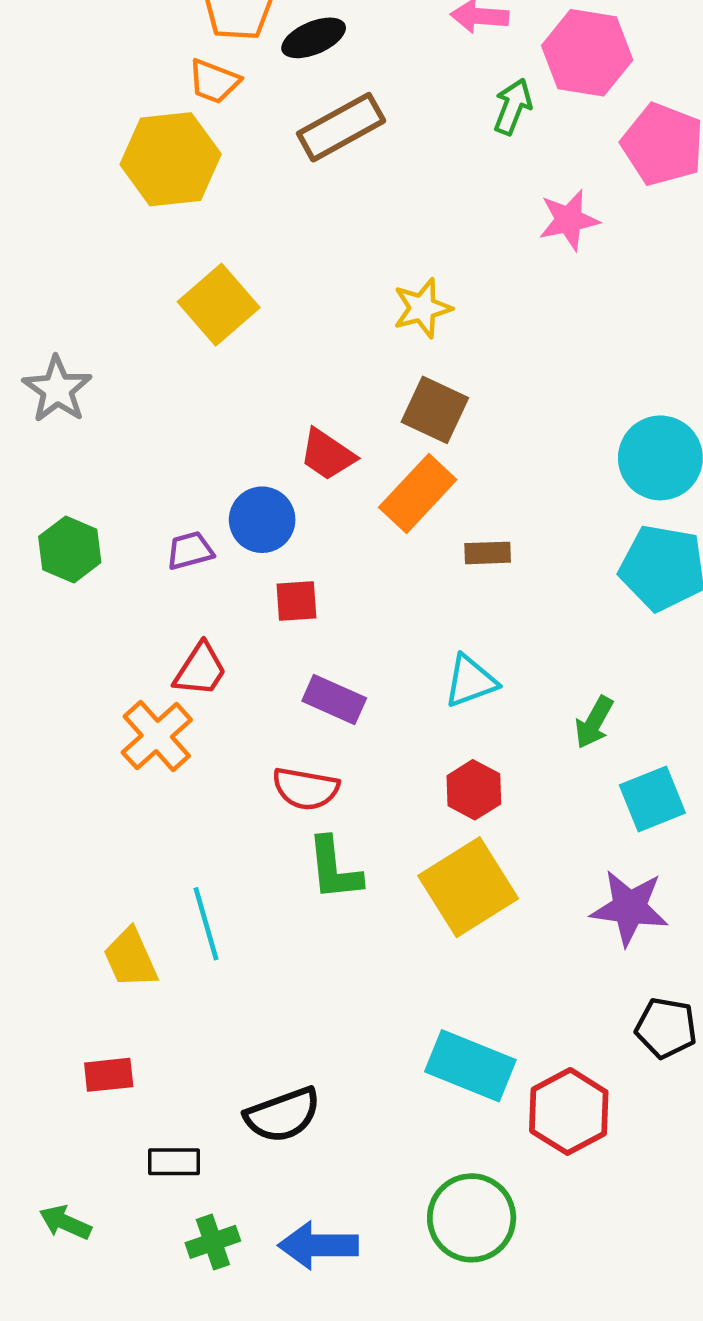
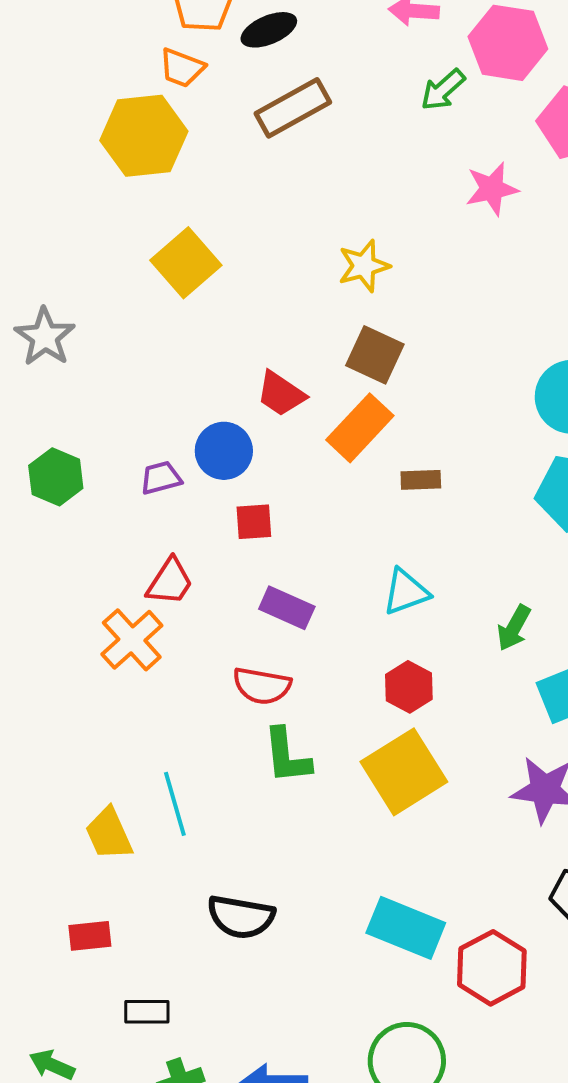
green arrow: (513, 107) -> (443, 90), turned -153
black semicircle: (283, 1115) -> (241, 917), moved, turned 30

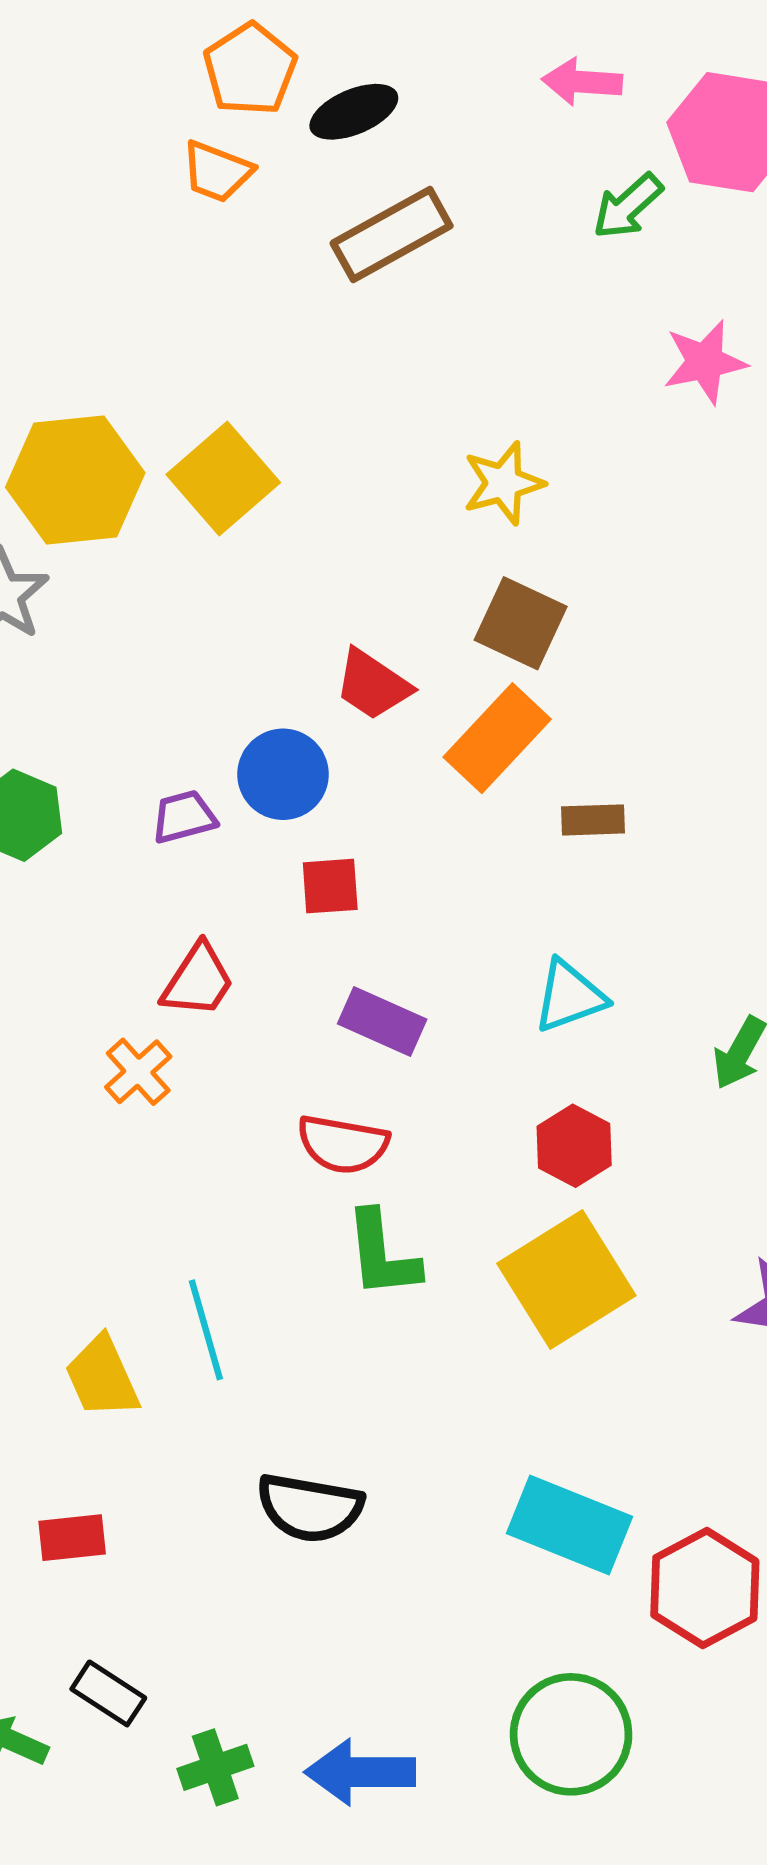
yellow hexagon: (144, 136) -> (75, 480), moved
orange cross: (132, 640) -> (138, 1072), size x0.7
black rectangle: (147, 1012) -> (108, 1693), moved, turned 33

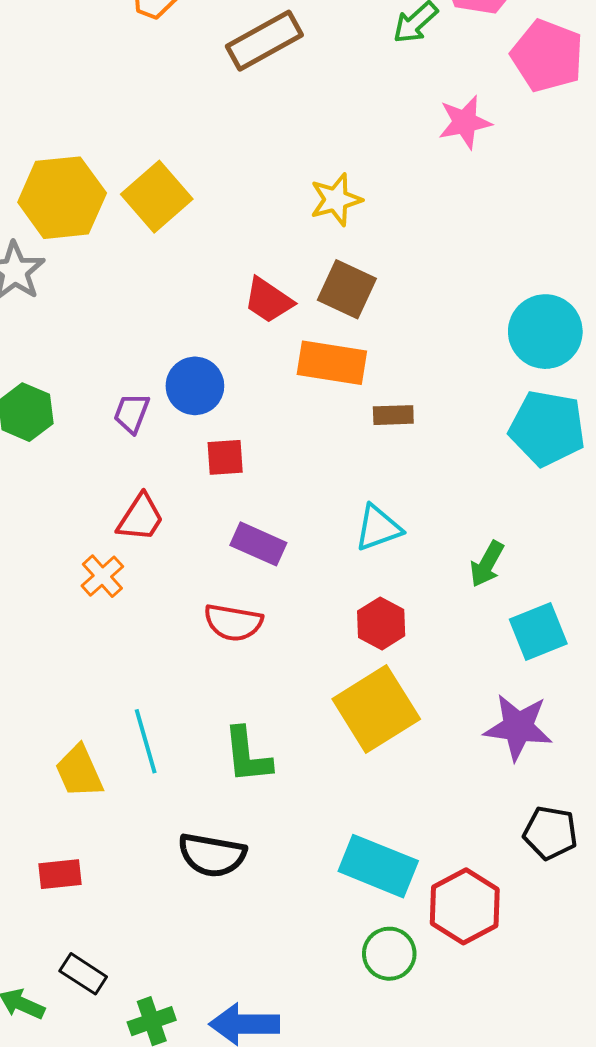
red trapezoid: (373, 685) -> (268, 300), moved
orange rectangle: (497, 738) -> (332, 363), turned 56
purple trapezoid: (184, 817) -> (132, 413), turned -54
green L-shape: (382, 1254) -> (247, 755), moved
green circle: (571, 1734) -> (389, 954), moved, size x0.7

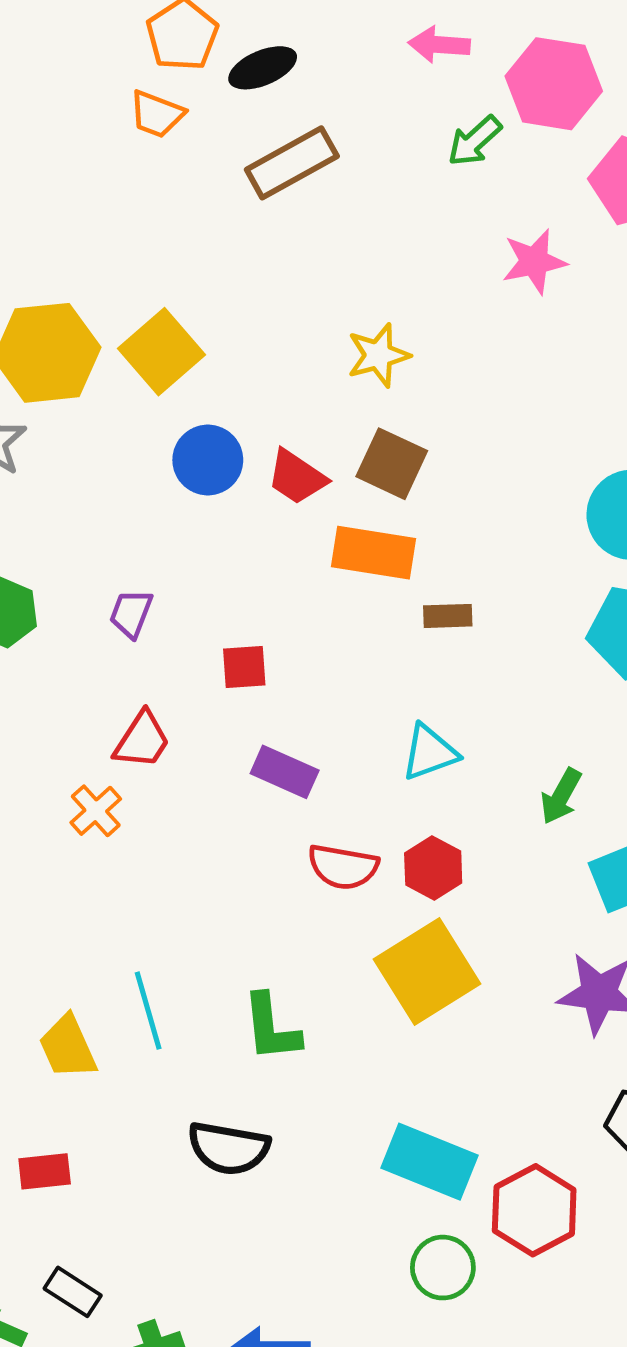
blue circle: (195, 386) -> (208, 460), moved
red semicircle: (233, 622) -> (343, 867), moved

